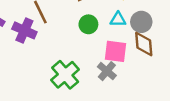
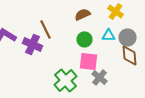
pink square: (115, 51) -> (88, 61), moved

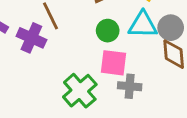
cyan triangle: (108, 35) -> (143, 25), size x1.5
gray cross: (100, 77) -> (130, 86), turned -35

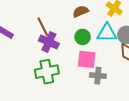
purple cross: (31, 38) -> (49, 42), moved
green cross: (80, 91) -> (47, 72), moved, turned 30

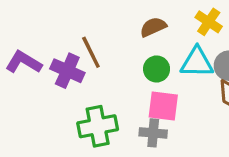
purple cross: (49, 42) -> (67, 71), moved
gray cross: (98, 76) -> (153, 133), moved

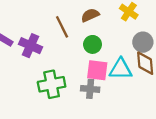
brown line: (91, 52) -> (62, 27), moved
cyan triangle: (197, 62) -> (121, 69), moved

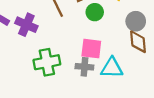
green circle: (93, 44) -> (95, 12), moved
cyan triangle: (121, 69) -> (112, 68), moved

